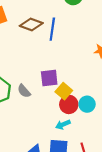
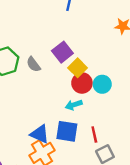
purple square: (49, 78) -> (62, 52), turned -36

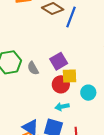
yellow square: (78, 68) -> (69, 76), turned 35
red circle: (82, 83) -> (61, 84), moved

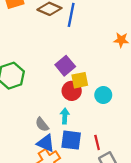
gray semicircle: (33, 68) -> (42, 125), moved
cyan arrow: (62, 107) -> (65, 116), moved, turned 112

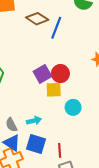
red circle: (72, 91) -> (60, 74), moved
cyan arrow: (65, 116) -> (34, 121), turned 64

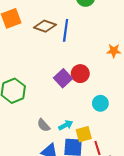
yellow square: (54, 90) -> (84, 134), moved
gray semicircle: (11, 125) -> (44, 125), moved

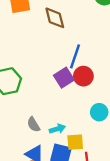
brown diamond: (45, 26) -> (55, 18), turned 45
blue line: (66, 30) -> (75, 56), moved

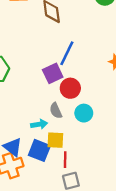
red circle: (83, 76) -> (70, 88), moved
gray semicircle: (34, 125) -> (56, 111), moved

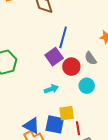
gray semicircle: (56, 111) -> (91, 58), moved
cyan arrow: (39, 124) -> (51, 89), moved

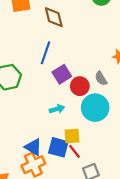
blue line: (63, 37) -> (45, 53), moved
cyan circle: (87, 86) -> (95, 108), size x1.6
red line: (78, 128) -> (74, 151), moved, turned -32

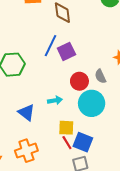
purple square: (62, 74) -> (66, 51), moved
blue triangle: (33, 147) -> (26, 112), moved
blue square: (58, 147) -> (83, 142), moved

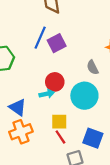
red circle: (79, 81) -> (55, 82), moved
blue square: (83, 142) -> (93, 138), moved
orange cross: (26, 151) -> (21, 132), moved

